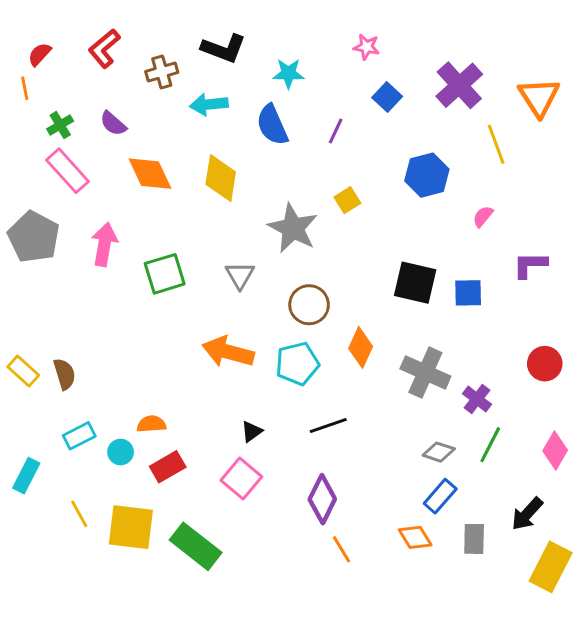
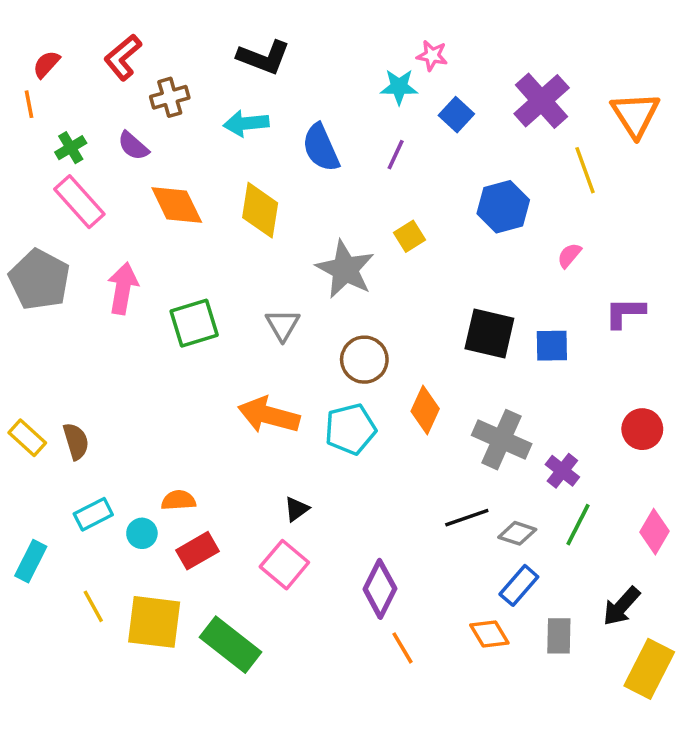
brown cross: (162, 72) -> (170, 97), moved
cyan star: (288, 73) -> (399, 87), moved
black line: (328, 426) -> (467, 518), moved

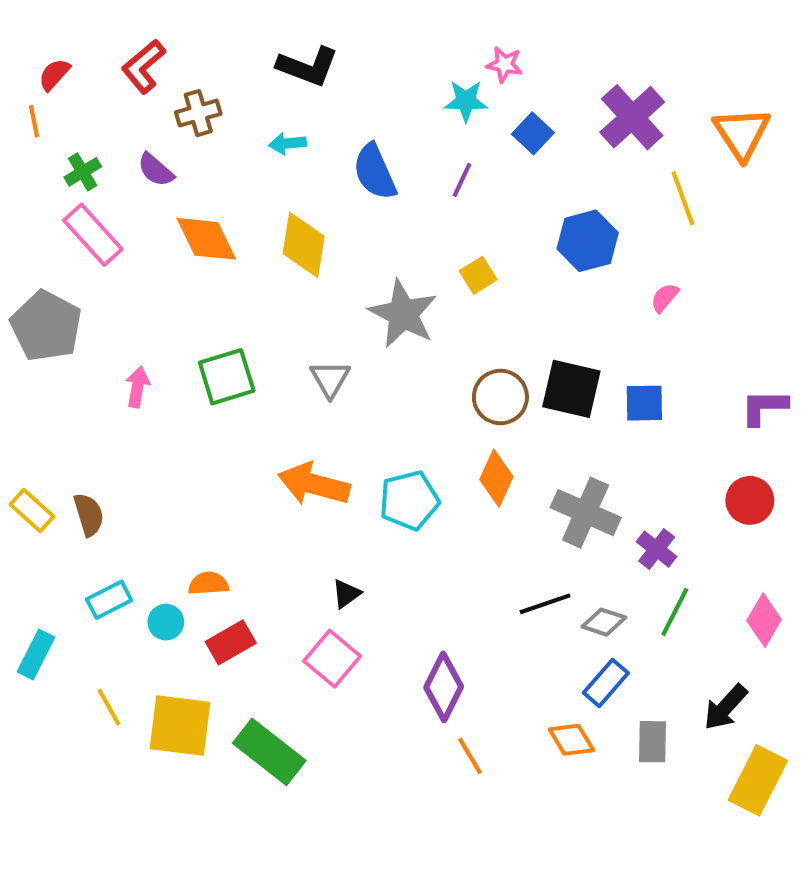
cyan arrow: (246, 123) -> (287, 143), size x0.7
pink arrow: (123, 288) -> (137, 387), moved, size x0.7
purple L-shape: (625, 313) -> (764, 407), moved
brown circle: (364, 360) -> (500, 397), moved

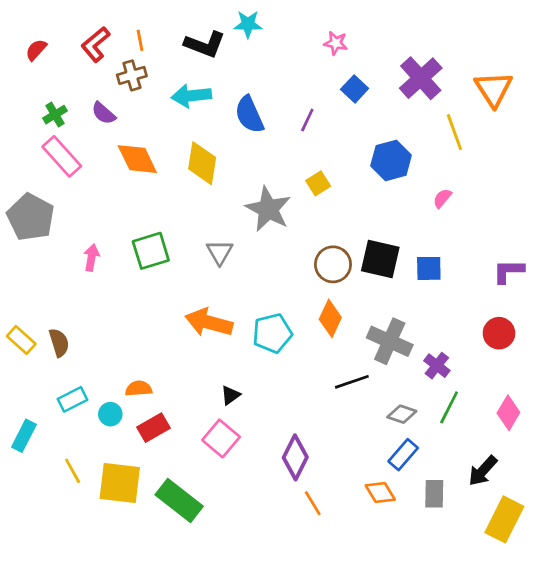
cyan star: (466, 101) -> (248, 24), moved
orange line: (34, 121) -> (140, 40), moved
cyan arrow: (287, 143) -> (191, 96), size x1.6
black line: (545, 604) -> (352, 382), moved

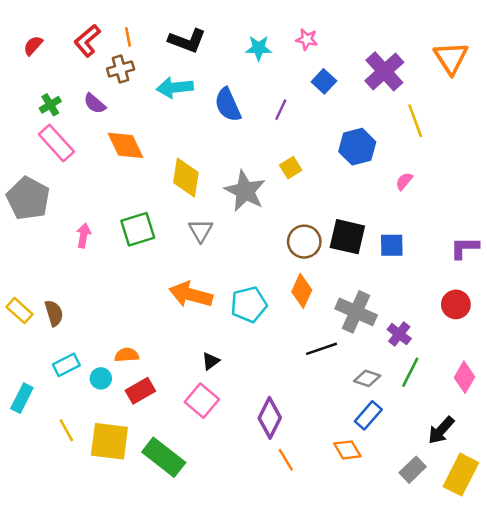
cyan star: (248, 24) -> (259, 48), moved
orange triangle: (494, 89) -> (451, 58), moved
yellow diamond: (202, 163) -> (186, 177), moved
gray rectangle: (434, 494) -> (413, 470), moved, turned 45

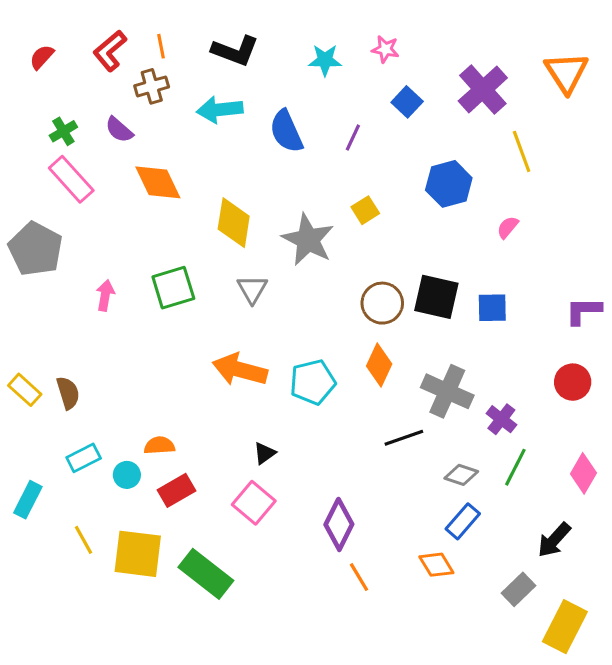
yellow rectangle: (461, 475) -> (565, 627), moved

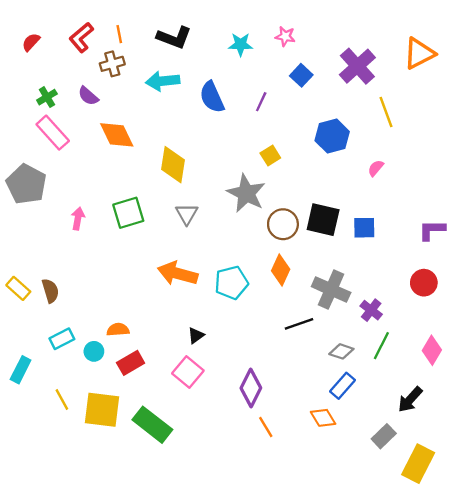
orange triangle: (566, 72) -> (419, 54), turned 36
gray star: (308, 240) -> (246, 193), moved

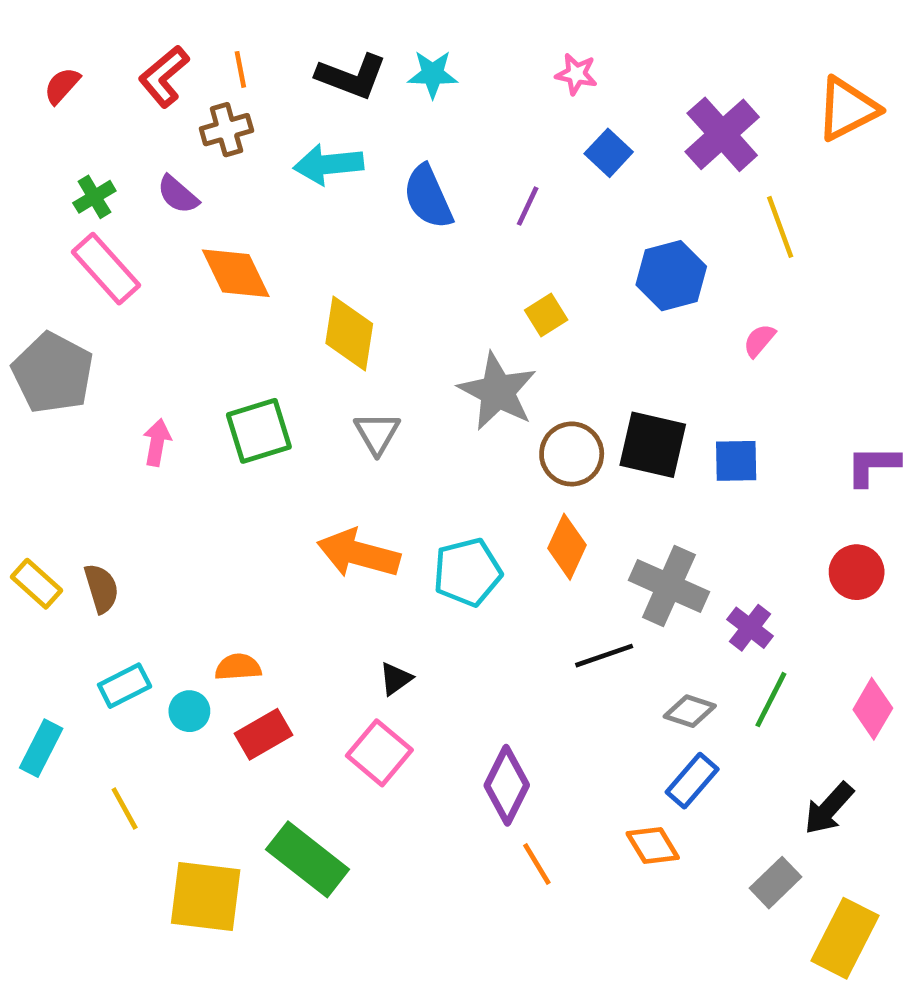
cyan star: (241, 44) -> (433, 74), moved
yellow square: (102, 410) -> (206, 896), moved

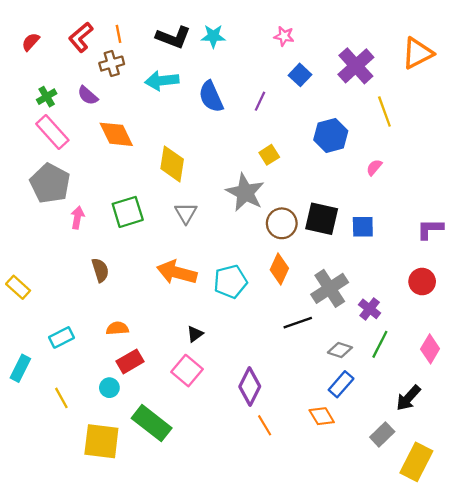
gray pentagon: (53, 373) -> (50, 183), moved
gray cross: (669, 586) -> (330, 288), turned 33
brown semicircle: (101, 588) -> (100, 270), moved
cyan circle: (189, 711) -> (109, 388), moved

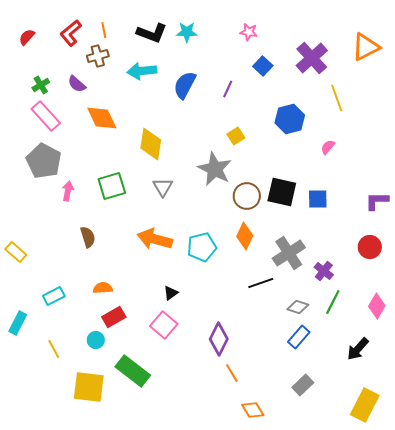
blue semicircle: (211, 97) -> (185, 85), turned 52
orange diamond: (322, 416) -> (253, 410), moved
gray rectangle: (382, 434) -> (303, 385), moved

